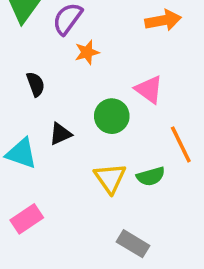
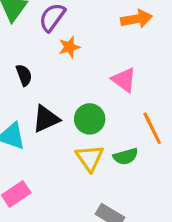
green circle: (112, 116) -> (90, 119), moved
black triangle: (60, 134) -> (46, 119), size x1.4

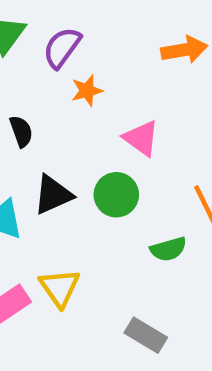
pink triangle: (124, 80) -> (141, 138), moved
yellow triangle: (90, 158) -> (60, 288), moved

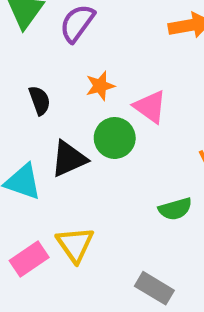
orange star: (87, 91) -> (100, 86), moved
green circle: (116, 195) -> (115, 138), moved

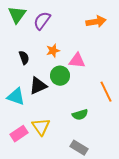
pink triangle: (150, 107) -> (77, 61), turned -30
green semicircle: (175, 209) -> (80, 115), moved

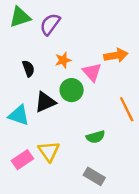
green triangle: (17, 15) -> (20, 17), turned 36
orange arrow: (96, 22) -> (116, 55), moved
pink triangle: (77, 61) -> (92, 72), turned 42

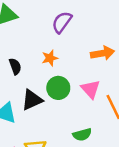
purple semicircle: (50, 24) -> (62, 22), moved
pink triangle: (92, 72) -> (91, 89), moved

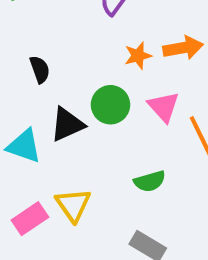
orange star: (50, 58) -> (138, 56), moved

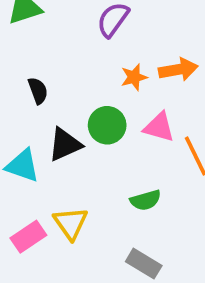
pink triangle: (163, 107) -> (159, 127), turned -32

